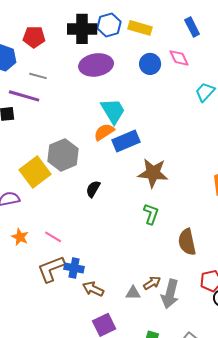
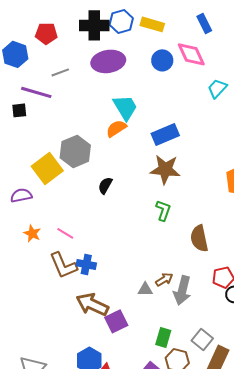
pink diamond: (179, 58) -> (191, 54), size x1.4
gray line: (38, 76) -> (60, 72), moved, turned -36
blue rectangle: (126, 141) -> (165, 134), moved
brown L-shape: (51, 269) -> (63, 265), turned -92
brown arrow: (93, 289) -> (92, 304), moved, size x1.5

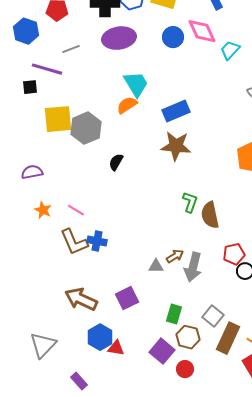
cyan trapezoid: (217, 88) -> (230, 50), moved
yellow square: (47, 168) -> (58, 119), moved, turned 32
green L-shape: (163, 210) -> (190, 202), moved
brown arrow: (92, 304) -> (81, 299), moved

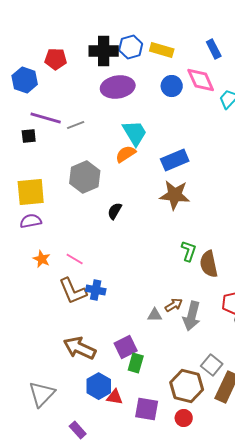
gray line: (71, 49) -> (76, 125), moved
yellow square: (58, 119) -> (31, 192), moved
green rectangle: (174, 314) -> (136, 363), moved
brown hexagon: (188, 337) -> (187, 386), size x1.4
purple square: (162, 351) -> (147, 409), moved, turned -30

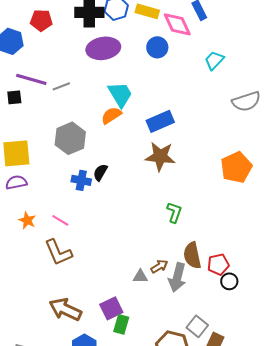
pink diamond: (201, 80) -> (177, 24), moved
brown semicircle: (209, 264) -> (192, 255), moved
blue cross: (96, 290) -> (81, 180), moved

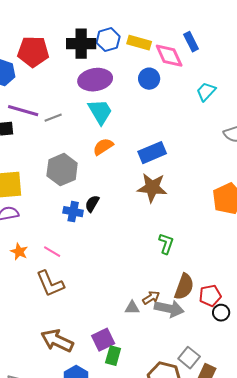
red pentagon: (41, 20) -> (33, 52), size x1.4
cyan trapezoid: (120, 94) -> (100, 112), moved
brown semicircle: (192, 255) -> (184, 287), turned -148
gray arrow: (177, 277) -> (169, 309), turned -92

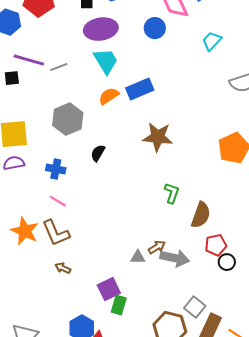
blue rectangle: (152, 153) -> (140, 89), moved
blue cross: (73, 212) -> (56, 169), moved
orange star: (19, 252) -> (25, 231), moved, size x1.6
brown semicircle: (184, 287) -> (201, 215), moved
brown arrow: (57, 341) -> (63, 268), moved, size x0.5

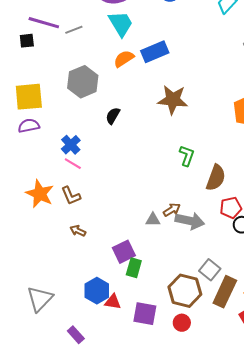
blue cross: (56, 169) -> (71, 145), moved, turned 36
brown L-shape: (56, 233) -> (71, 196), size x0.7

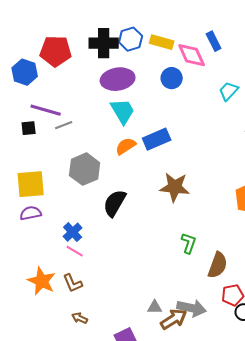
gray line: (74, 30) -> (64, 125), moved
black semicircle: (113, 116) -> (115, 203), size x1.6
brown arrow: (172, 210) -> (174, 319), moved, size x1.5

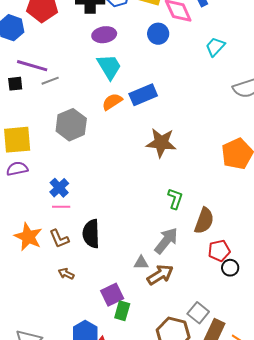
purple ellipse: (118, 79) -> (104, 35), size x0.7
black semicircle: (115, 203) -> (91, 234), moved, turned -32
pink line: (75, 251) -> (61, 207), turned -30
gray arrow: (192, 308) -> (166, 241), moved, turned -64

